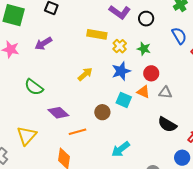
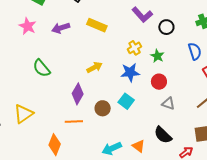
yellow rectangle: (97, 34) -> (97, 25), moved
orange triangle: (143, 92) -> (139, 146), moved
purple diamond: (58, 113) -> (78, 94), moved, turned 65

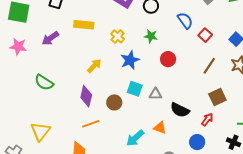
yellow cross: (134, 48) -> (118, 36), moved
red circle: (159, 82) -> (168, 59), moved
gray triangle: (168, 104) -> (156, 94), moved

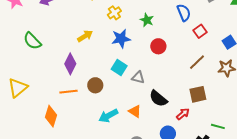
brown circle: (114, 102) -> (95, 85), moved

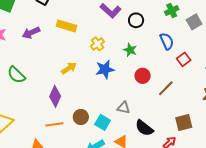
brown line: (197, 62) -> (166, 88), moved
cyan square: (119, 68) -> (103, 122), moved

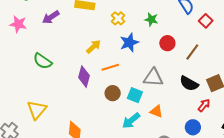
gray triangle: (123, 108) -> (153, 78), size x1.5
orange line: (54, 124) -> (110, 67), moved
black semicircle: (144, 128) -> (189, 83), moved

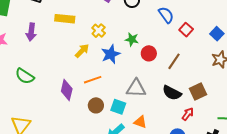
purple arrow: (51, 17) -> (31, 32), turned -48
green star: (151, 19) -> (132, 39), moved
yellow arrow: (93, 47) -> (82, 51), moved

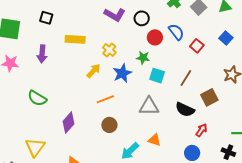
blue square: (217, 34) -> (226, 38), moved
red circle: (149, 53) -> (155, 37), moved
purple diamond: (67, 90) -> (69, 123), moved, turned 30
brown square: (198, 92) -> (209, 97), moved
cyan square: (118, 107) -> (157, 76), moved

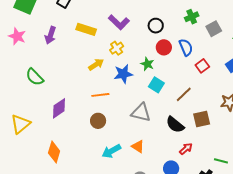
purple L-shape: (115, 15) -> (119, 22), moved

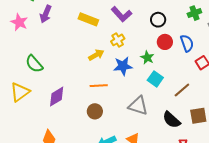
purple arrow: (50, 35) -> (46, 14), moved
yellow triangle: (20, 124) -> (20, 92), moved

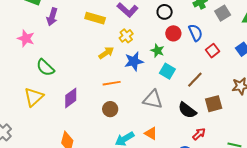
pink star: (19, 22) -> (26, 38), moved

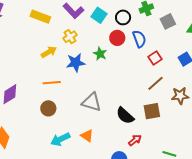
black circle: (165, 12) -> (123, 17), moved
cyan square: (167, 71) -> (99, 15), moved
brown line: (195, 80) -> (156, 83), moved

